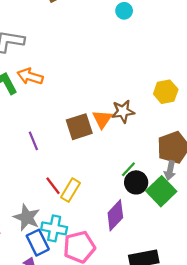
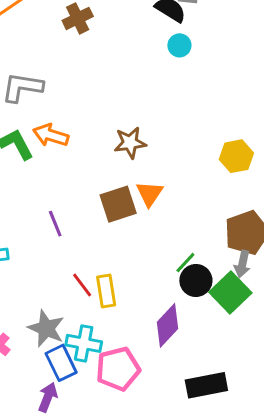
brown star: (123, 111) -> (130, 143), moved
yellow rectangle: (71, 190) -> (106, 291), turned -40

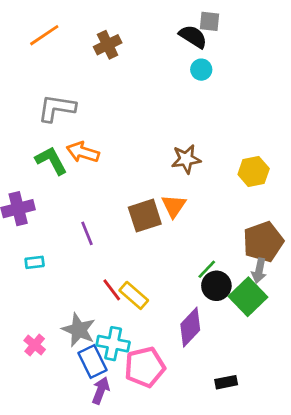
brown star: (130, 143) -> (186, 159), moved
yellow rectangle: (106, 291) -> (134, 295), turned -40
black rectangle: (206, 385) -> (226, 382), size x0.6
purple arrow: (48, 397) -> (101, 390), moved

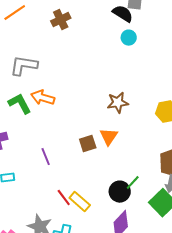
brown square: (145, 216) -> (88, 144), size x0.7
black circle: (216, 286) -> (120, 192), moved

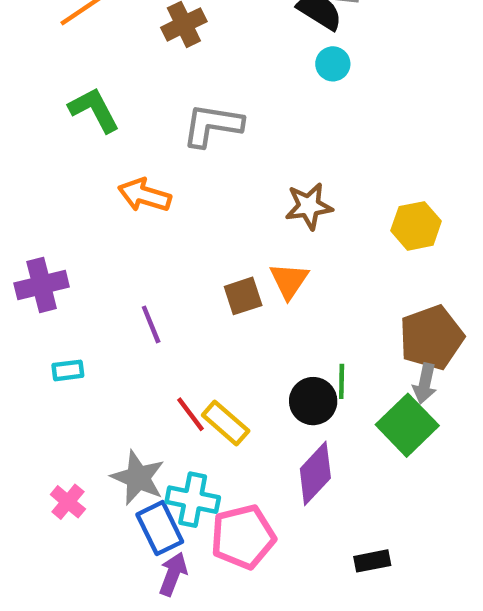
gray L-shape: (24, 66) -> (212, 125), moved
green L-shape: (20, 104) -> (94, 110), moved
green line: (133, 183) -> (342, 381), turned -42

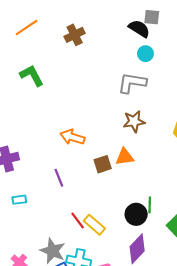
gray L-shape: (212, 125) -> (132, 83), moved
orange arrow: (145, 195) -> (72, 137), moved
orange triangle: (289, 281) -> (125, 157), turned 48

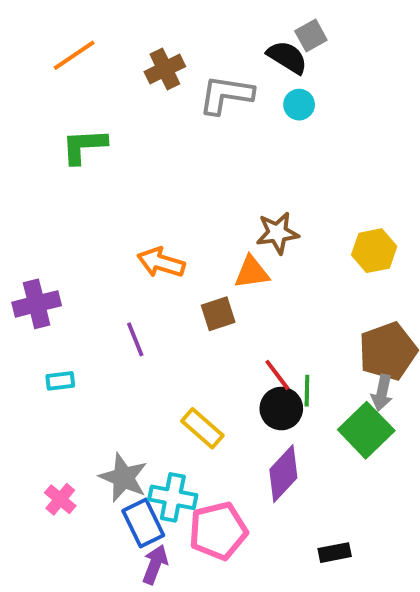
gray square: (152, 17) -> (311, 36), turned -35
green L-shape: (32, 76) -> (84, 146), turned -65
gray L-shape: (132, 83) -> (226, 95), moved
orange triangle: (125, 157) -> (252, 272), moved
red line: (78, 221) -> (277, 375), moved

